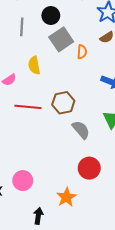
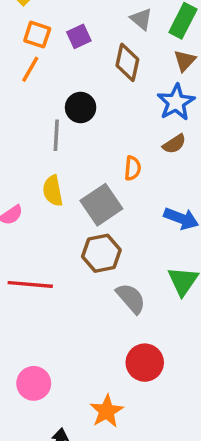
gray line: (22, 27) -> (56, 135), moved
gray square: (61, 39) -> (101, 205), moved
red line: (28, 107) -> (30, 284), moved

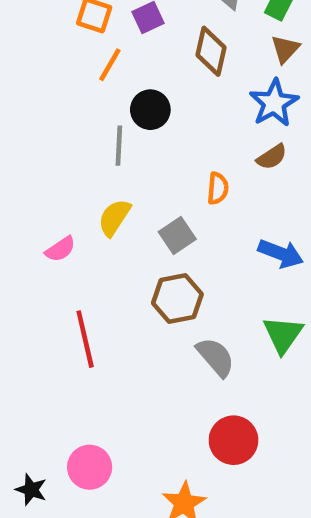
orange line: (30, 69) -> (110, 65), moved
yellow semicircle: (53, 191) -> (114, 218), turned 44
gray square: (101, 205) -> (177, 236), size x0.7
red line: (30, 284) -> (85, 339), turned 72

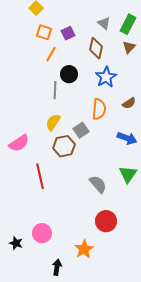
blue star: (274, 103) -> (106, 77), moved
brown semicircle: (272, 157) -> (129, 103), moved
orange semicircle: (218, 188) -> (99, 109), size x1.5
pink semicircle: (60, 249) -> (19, 143), moved, size x1.5
brown hexagon: (177, 299) -> (64, 146), moved

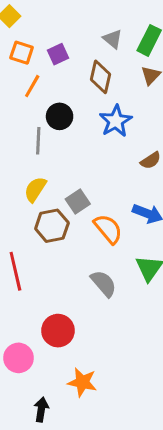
orange semicircle: (99, 109) -> (108, 229), moved, turned -45
red circle: (106, 221) -> (58, 331), moved
orange star: (84, 249) -> (82, 382), turned -30

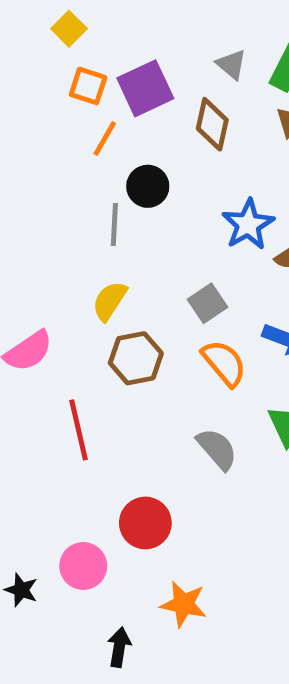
purple square: (58, 54) -> (145, 88), size x1.6
blue star: (116, 121) -> (248, 224), moved
gray square: (78, 201) -> (207, 303), moved

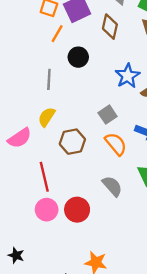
gray line: (114, 224) -> (49, 79), moved
yellow semicircle: (110, 301) -> (47, 117), moved
red circle: (145, 523) -> (77, 210), moved
pink circle: (83, 566) -> (47, 210), moved

